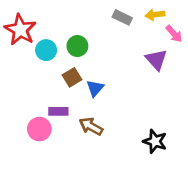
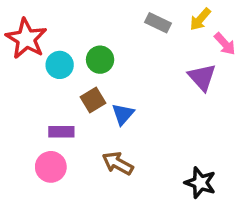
yellow arrow: (155, 15) -> (200, 19), turned -42
purple rectangle: (58, 111) -> (61, 132), moved

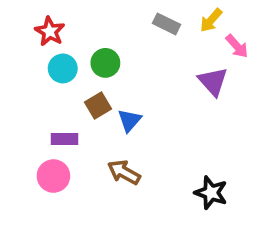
red star: (26, 39) -> (50, 31), moved, size x0.7

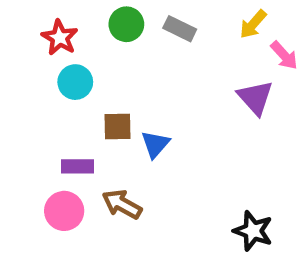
gray rectangle: (167, 24) -> (180, 29), moved
green circle: (105, 63) -> (126, 24), moved
brown square: (98, 106) -> (117, 126), turned 30
brown arrow: (124, 172) -> (122, 204), moved

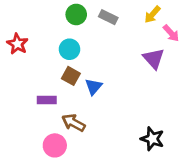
red star: (60, 38) -> (17, 44), moved
cyan circle: (75, 82) -> (69, 49), moved
brown square: (117, 126) -> (71, 76), turned 30
pink circle: (64, 211) -> (55, 145), moved

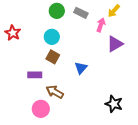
pink arrow: (171, 33) -> (101, 25), moved, turned -120
purple triangle: (154, 59) -> (115, 44), turned 42
blue triangle: (94, 87) -> (81, 68), moved

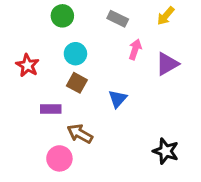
green circle: (57, 11) -> (62, 16), moved
pink arrow: (101, 25) -> (135, 49), moved
red star: (13, 33) -> (27, 65), moved

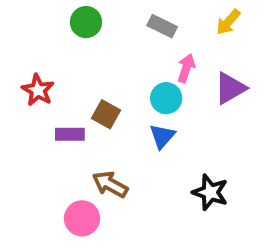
cyan circle: (75, 54) -> (166, 98), moved
purple rectangle: (51, 109) -> (70, 134), moved
black star: (166, 151) -> (210, 192), moved

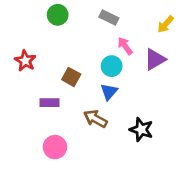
yellow arrow: (228, 22) -> (166, 24), moved
pink arrow: (186, 68) -> (125, 46), turned -54
purple rectangle: (70, 134) -> (50, 103), moved
brown arrow: (110, 184) -> (95, 119), moved

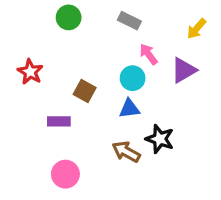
blue triangle: (109, 92) -> (129, 109), turned 42
brown arrow: (95, 119) -> (126, 152), moved
black star: (141, 130) -> (160, 139), moved

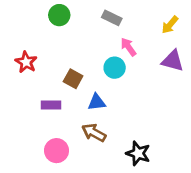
purple triangle: (184, 70) -> (173, 61), moved, turned 45
blue triangle: (129, 109) -> (97, 102), moved
black star: (160, 139) -> (138, 153), moved
brown arrow: (126, 152) -> (94, 133), moved

